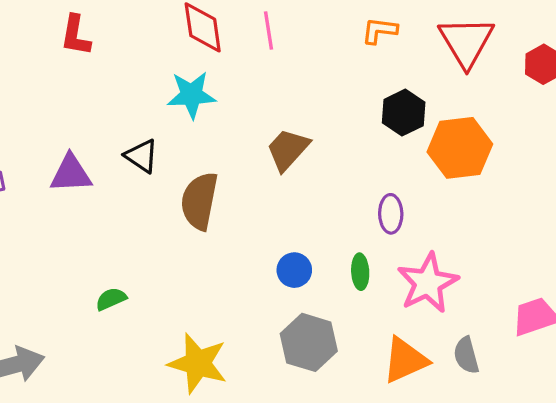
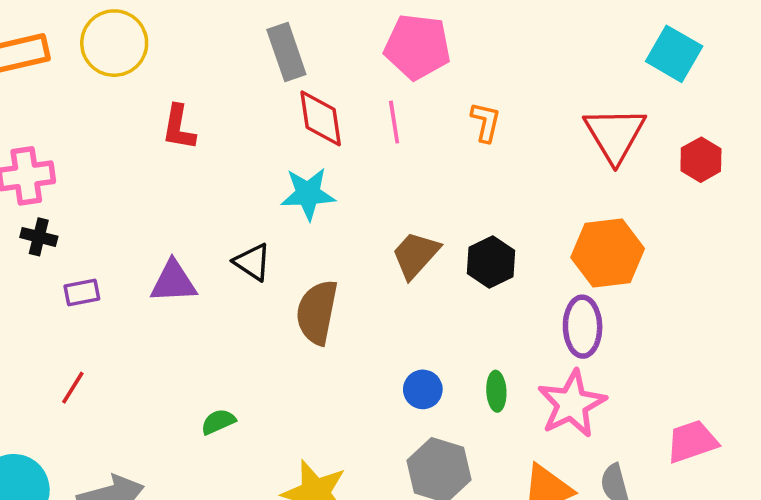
orange L-shape: (379, 31) -> (486, 122), moved, turned 96
black hexagon: (404, 113) -> (491, 262), moved
purple ellipse: (391, 214) -> (583, 327), moved, size x1.4

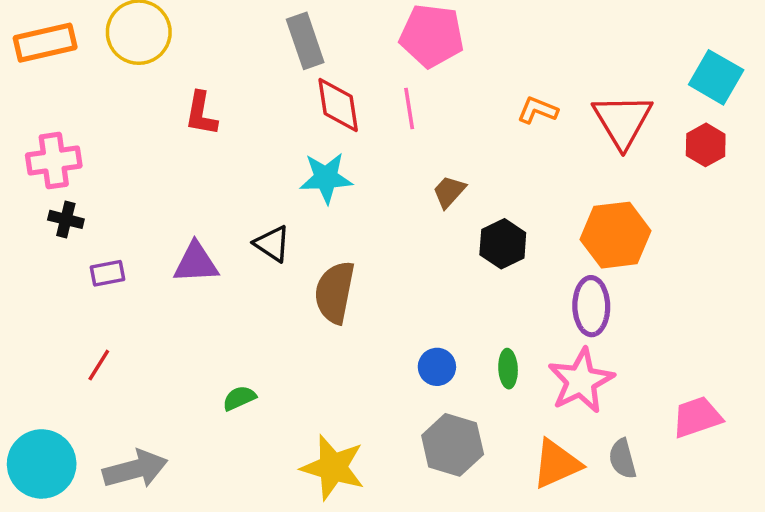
cyan square: (674, 54) -> (716, 77), moved
orange L-shape: (486, 122) -> (538, 110), moved, turned -81
brown trapezoid: (416, 255) -> (449, 192), moved, size x0.7

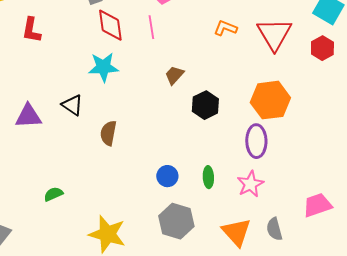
brown semicircle: (335, 292) -> (108, 133), size x0.7
pink star: (581, 381) -> (250, 184), size x0.7
orange triangle: (557, 464) -> (236, 232), turned -48

